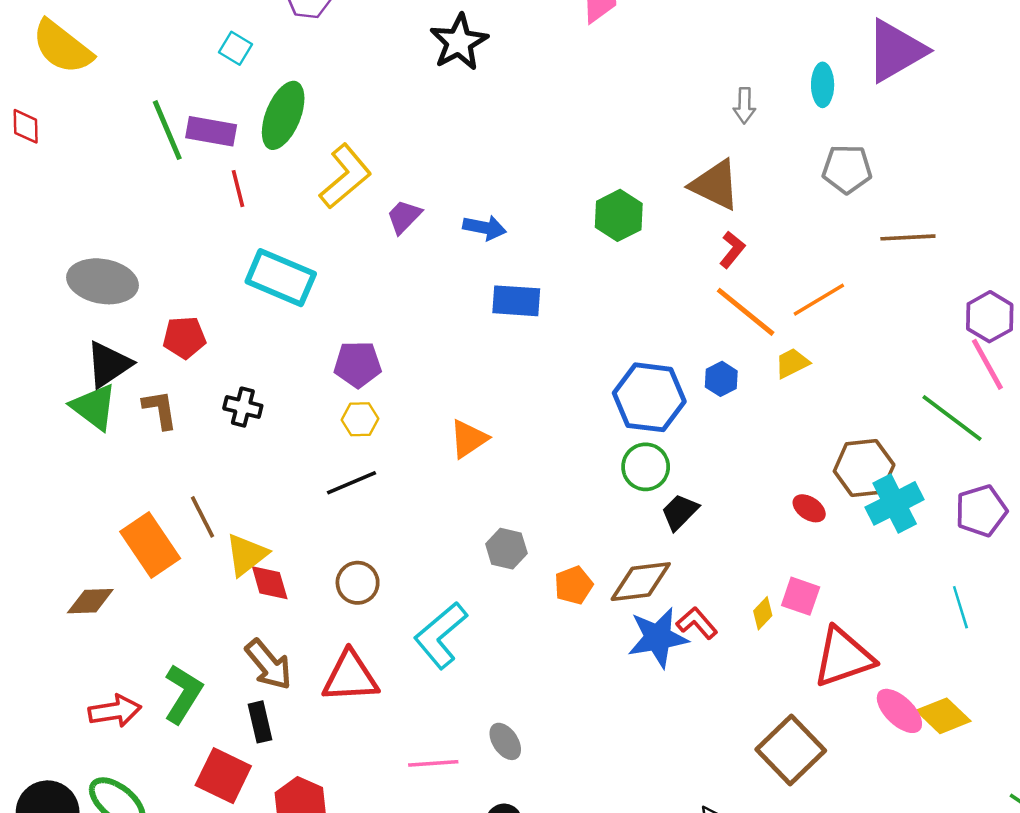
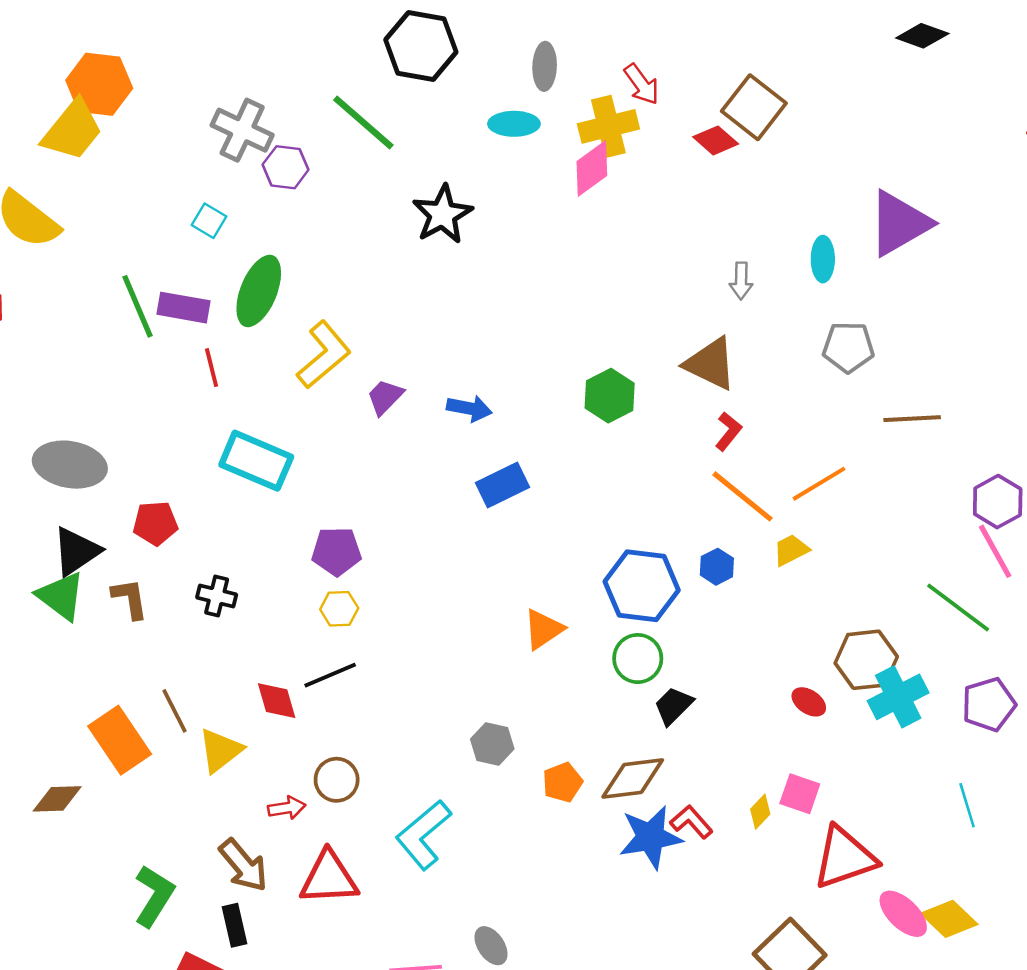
blue rectangle: (516, 301) -> (502, 485), turned -30
orange triangle: (469, 439) -> (543, 629), moved
red diamond: (270, 583) -> (277, 701), moved
red arrow: (115, 711) -> (287, 808), moved, size x0.7

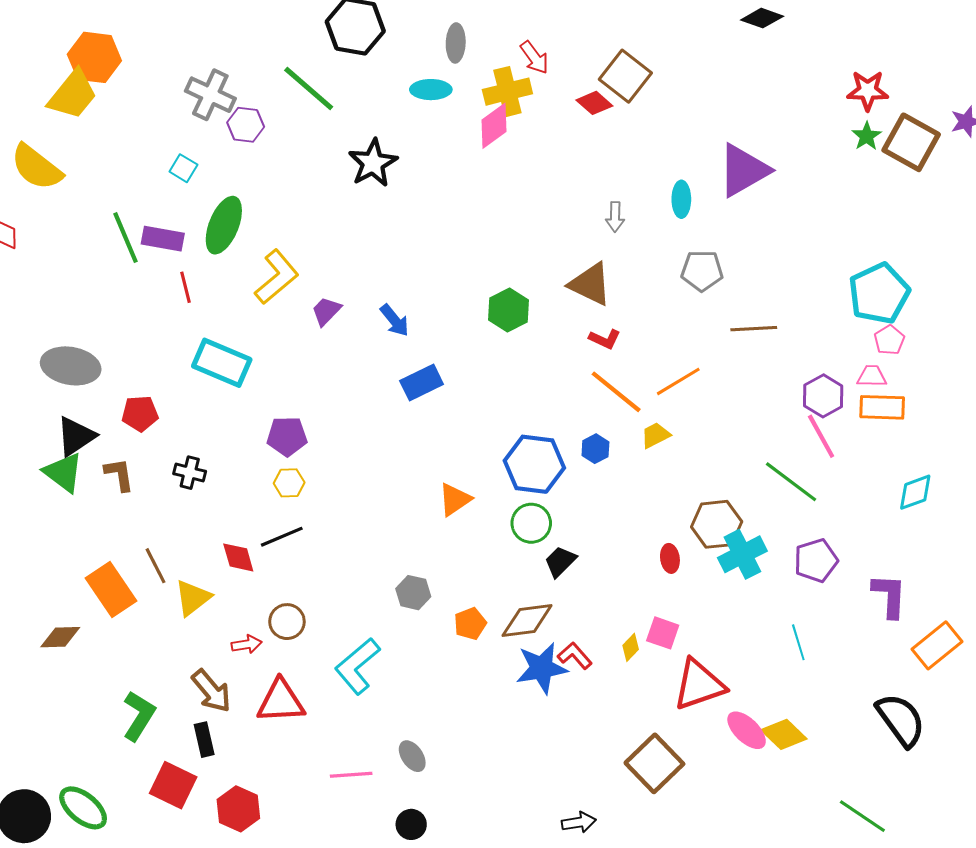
blue arrow: (469, 408) -> (395, 320), turned 40
red L-shape: (728, 431) -> (605, 339), turned 76
red ellipse: (809, 702) -> (670, 558), turned 48

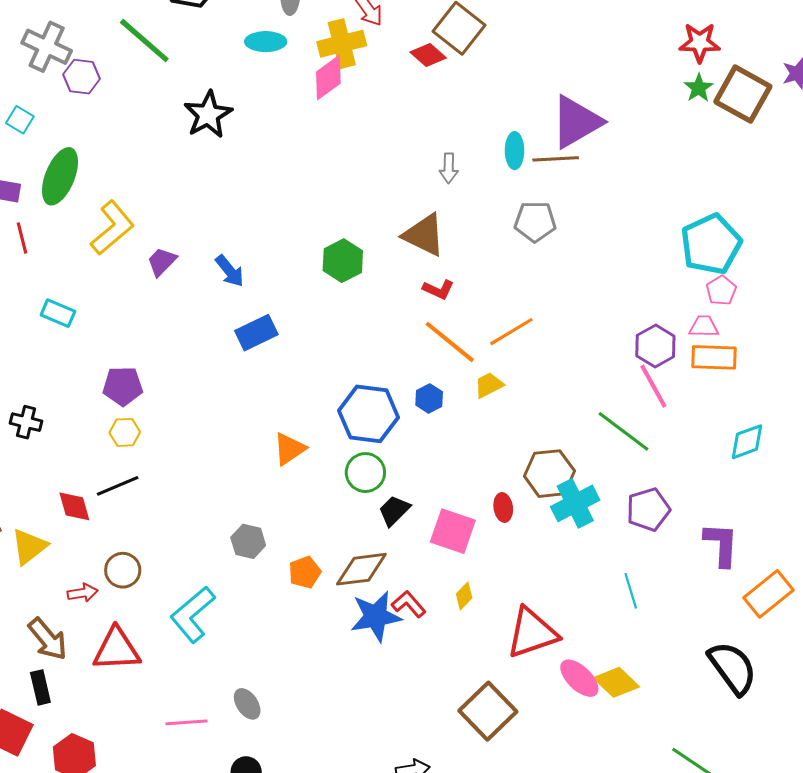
brown line: (754, 329) -> (556, 159), moved
cyan rectangle: (222, 363) -> (58, 313), size x0.6
pink square: (663, 633) -> (453, 531), moved, size x1.4

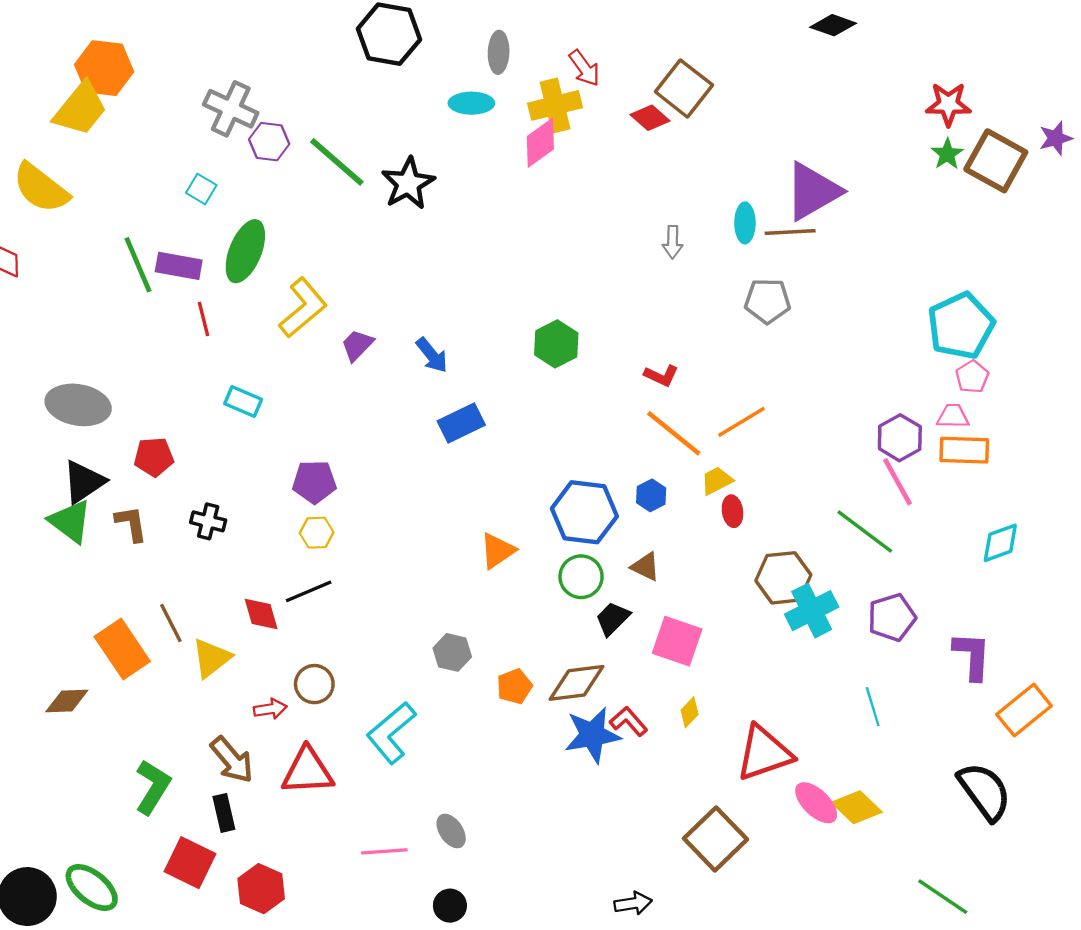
green line: (144, 41) -> (337, 162), moved
brown triangle: (424, 235) -> (645, 567), moved, size x0.6
red ellipse: (503, 507) -> (732, 511), moved

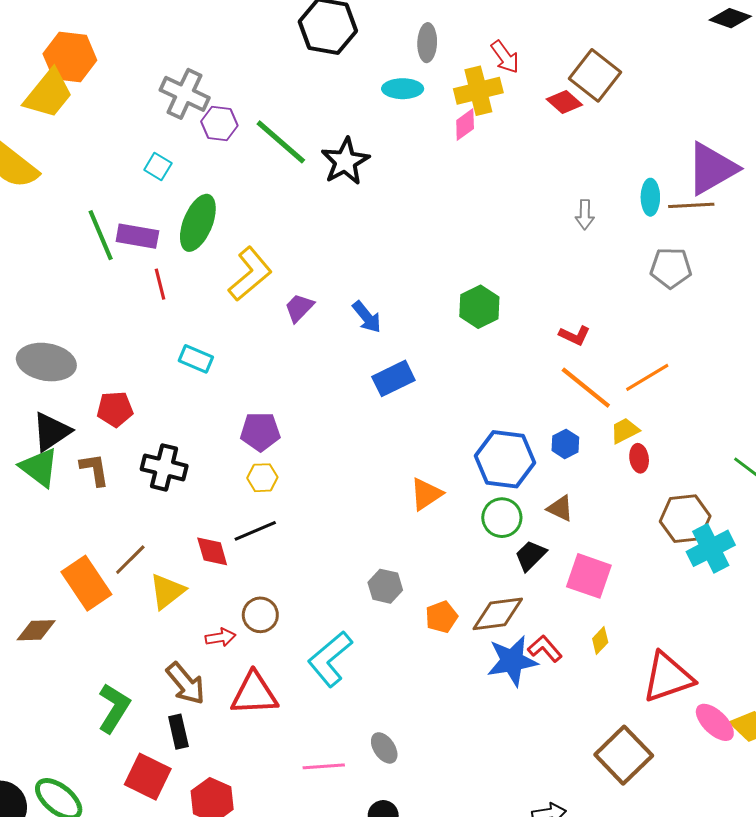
pink diamond: (540, 143) -> (465, 125), size x0.7
black cross: (208, 521) -> (164, 467), size x1.4
brown line: (171, 623) -> (130, 560), turned 72

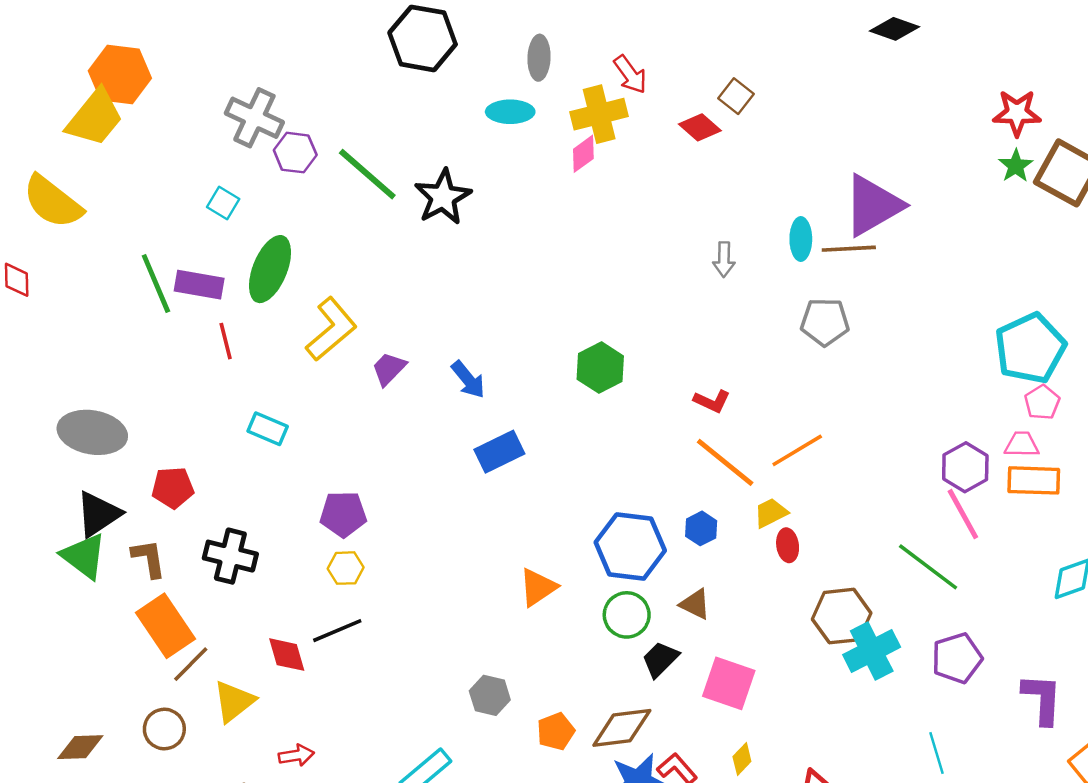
brown square: (595, 75) -> (736, 96), size x0.6
orange rectangle: (86, 583) -> (166, 626), moved
brown circle: (260, 615) -> (164, 729), moved

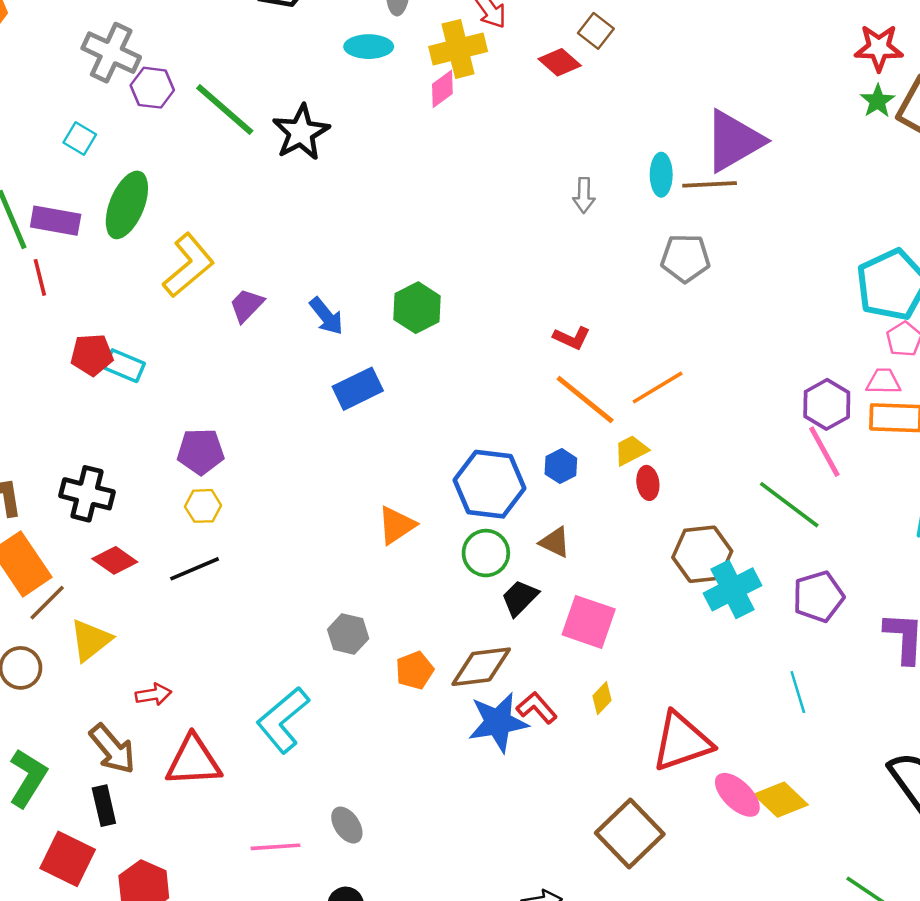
red line: (226, 341) -> (40, 277), moved
green hexagon: (600, 368) -> (417, 308), moved
red pentagon: (173, 488) -> (92, 355), moved
red diamond: (287, 655) -> (115, 560), moved, turned -39

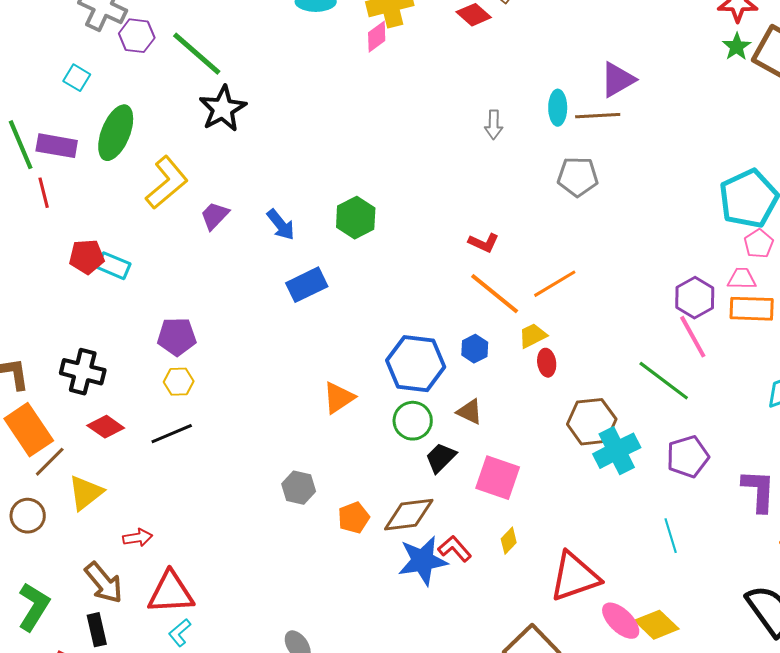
black star: (301, 132) -> (223, 109), moved
purple triangle: (734, 141) -> (618, 80), size x0.7
cyan L-shape: (283, 720) -> (180, 633), moved, size x0.5

